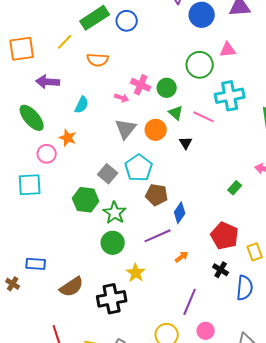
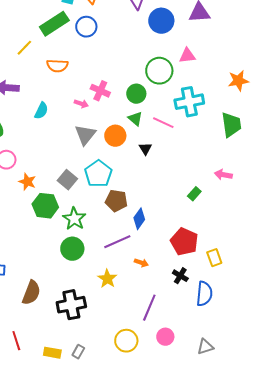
green circle: (167, 88) -> (136, 94), moved
orange star: (68, 138) -> (27, 182), moved
orange arrow: (182, 257) -> (141, 263), turned 56
yellow star: (136, 273) -> (107, 279), moved
brown semicircle: (72, 287) -> (31, 293), turned -35

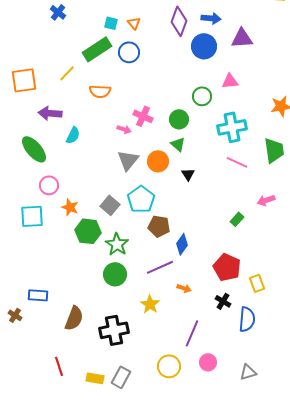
green circle: (159, 71) -> (202, 96), size x0.7
cyan semicircle: (41, 111) -> (73, 135), moved
pink line: (163, 123) -> (237, 162), moved
pink arrow: (223, 175) -> (266, 200), turned -30
gray rectangle: (78, 352) -> (121, 377), size x1.5

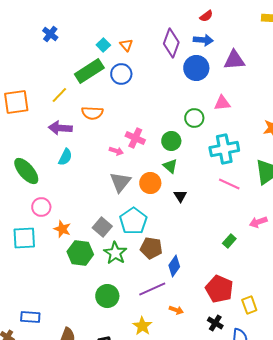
cyan square: (111, 23) -> (103, 45), turned 32
purple arrow: (50, 113) -> (60, 128), moved
green star: (117, 244) -> (115, 253), moved

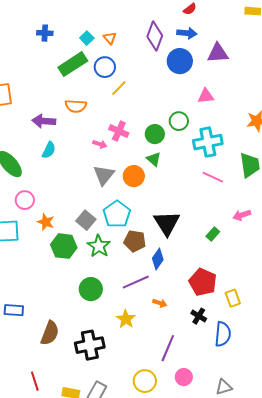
blue cross: (50, 34) -> (45, 33), moved, turned -35
yellow line: (59, 95) -> (119, 88), moved
green circle: (194, 118) -> (179, 121), moved
black triangle: (180, 196) -> (167, 223), moved, size x2.0

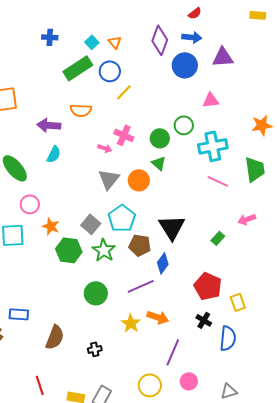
orange arrow: (160, 303) -> (158, 317), moved, size x1.5
black cross: (90, 345) -> (95, 349), size x0.5

